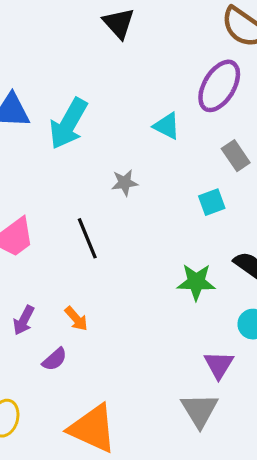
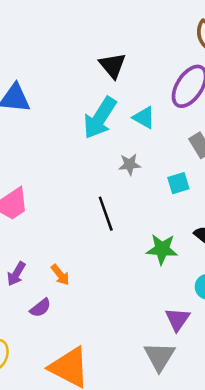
black triangle: (119, 23) -> (113, 66), moved
cyan arrow: (68, 124) -> (100, 118), moved
gray star: (125, 183) -> (130, 164), moved
black line: (87, 238) -> (106, 214), moved

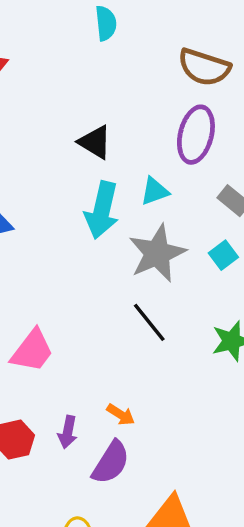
cyan triangle: (144, 118) -> (155, 191), turned -30
gray star: (130, 164) -> (157, 253), size x2.0
purple semicircle: (40, 308) -> (111, 462), size x1.6

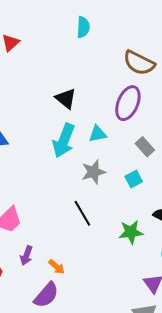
gray star: (157, 253) -> (93, 172), size x0.7
purple arrow: (68, 432) -> (26, 255), moved

